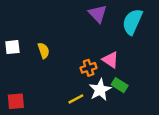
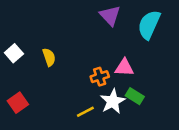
white square: (12, 47) -> (14, 53), turned -35
pink triangle: (110, 60) -> (124, 68), turned -30
red square: (16, 101) -> (18, 103), moved, turned -30

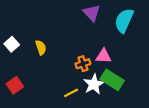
green rectangle: (135, 96) -> (112, 80), size x1.5

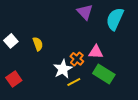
orange cross: (83, 64) -> (77, 59), turned -32
white star: (94, 84) -> (63, 69), moved
yellow line: (71, 93) -> (74, 82), moved

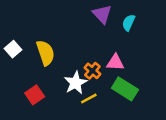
cyan semicircle: (115, 19) -> (129, 23), moved, size x0.6
yellow semicircle: (38, 44) -> (45, 53), size x1.5
red square: (14, 79) -> (35, 95), moved

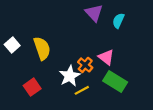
pink triangle: (115, 62) -> (106, 57), turned 35

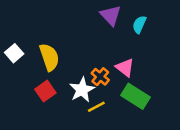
red square: (32, 87) -> (45, 91), moved

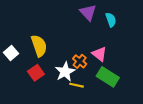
cyan semicircle: (139, 24) -> (111, 20), turned 136
white square: (14, 53) -> (11, 53), moved
yellow line: (96, 107) -> (77, 85), turned 40

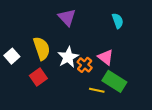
purple triangle: (88, 12) -> (67, 17), moved
white star: (65, 72) -> (68, 57), moved
yellow line: (77, 85) -> (97, 90), moved

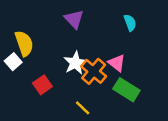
yellow semicircle: (42, 48) -> (24, 43), moved
orange cross: (85, 65) -> (94, 71), size x1.5
yellow line: (97, 90) -> (83, 108), moved, turned 32

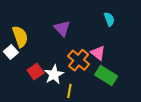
purple triangle: (74, 19) -> (62, 28), moved
white star: (75, 63) -> (54, 75), moved
yellow line: (83, 108) -> (69, 91), turned 56

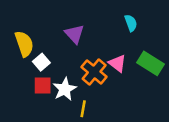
white square: (11, 52) -> (41, 62), moved
red square: (35, 71) -> (43, 85), turned 35
green rectangle: (106, 76) -> (150, 63), moved

